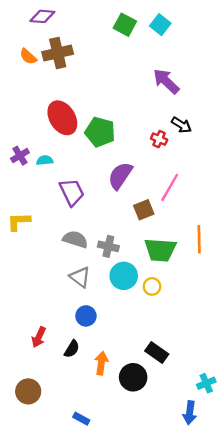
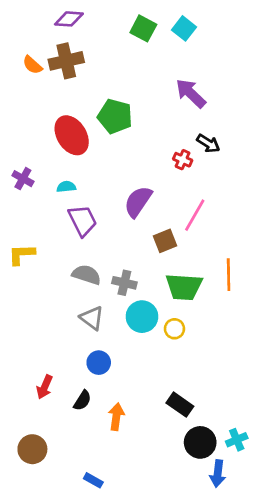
purple diamond: (42, 16) -> (69, 19), moved
green pentagon: (100, 132) -> (115, 116), moved
purple cross: (20, 156) -> (23, 179), turned -30
cyan semicircle: (45, 160) -> (66, 187), moved
black circle: (133, 377) -> (200, 442), moved

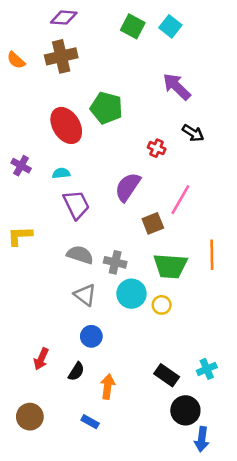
orange semicircle: (32, 65) -> (16, 60), moved
red cross: (183, 160) -> (157, 148), moved
cyan cross: (237, 440) -> (207, 369), moved
blue rectangle: (93, 480) -> (90, 422), moved

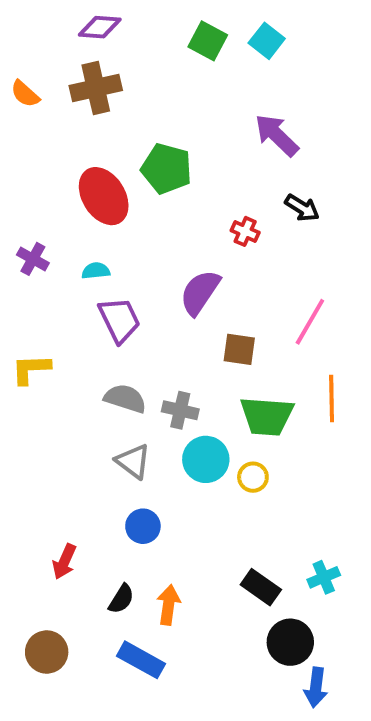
pink line: (180, 200) -> (310, 322), moved
brown square: (153, 223) -> (239, 349), turned 30
black semicircle: (76, 371) -> (121, 599), moved
blue rectangle: (90, 422) -> (141, 660), size x1.6

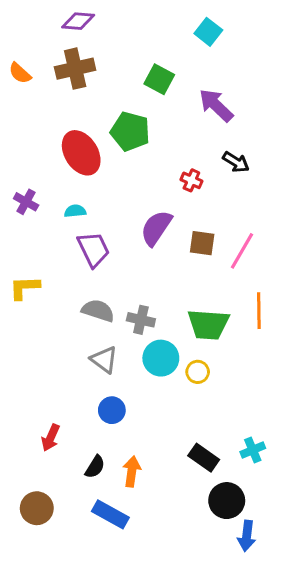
green square: (208, 41) -> (159, 79), moved
brown square: (239, 349) -> (202, 243), moved

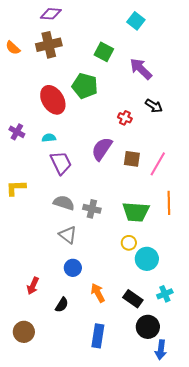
cyan circle: (161, 358) -> (147, 259), moved
orange arrow: (132, 471) -> (98, 293), moved, turned -36
blue rectangle: (110, 514) -> (98, 336), moved, turned 70

